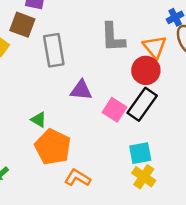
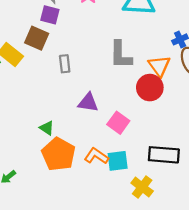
gray rectangle: (54, 50) -> (65, 64), size x0.6
black rectangle: (142, 104) -> (164, 155), moved, turned 56
cyan square: (140, 153) -> (118, 161), moved
orange L-shape: (77, 178) -> (96, 156), moved

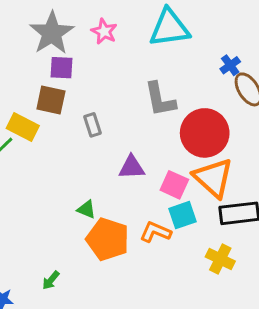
orange triangle: (159, 66) -> (213, 178), moved, size x1.4
red circle: (150, 88) -> (205, 133), size x1.4
cyan square: (118, 161) -> (183, 215), moved

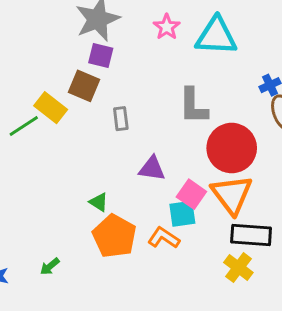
pink star: (104, 31) -> (167, 27), moved
cyan square: (183, 215) -> (182, 214), moved
yellow cross: (220, 259) -> (238, 268), moved

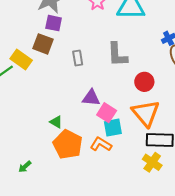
gray rectangle: (121, 119) -> (78, 58), moved
red circle: (232, 148) -> (144, 82), size x0.6
pink square: (191, 194) -> (107, 113), moved

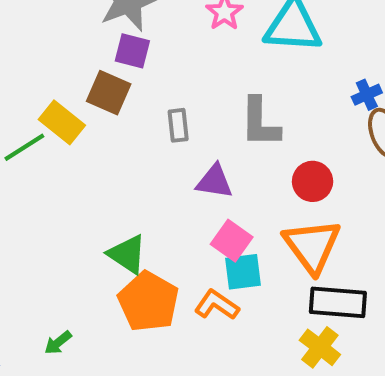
purple triangle: (91, 98) -> (215, 181), moved
green triangle: (56, 122) -> (127, 254), size x1.5

